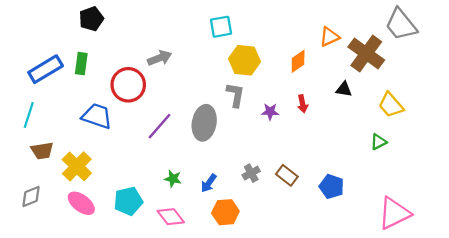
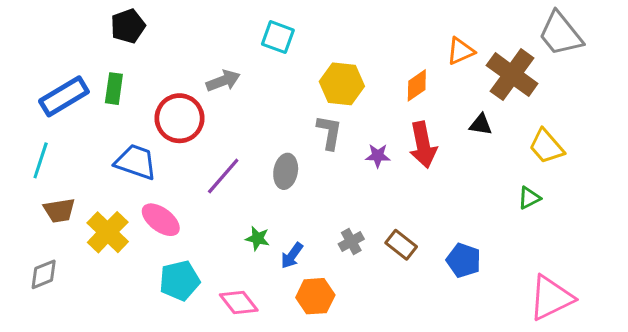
cyan square: (221, 27) -> (278, 37), moved, turned 30
red arrow: (303, 104) -> (423, 145), size x1.8
gray ellipse: (204, 123) -> (286, 171), size x0.7
green star: (173, 179) -> (258, 238), moved
pink ellipse: (81, 203) -> (161, 220), moved

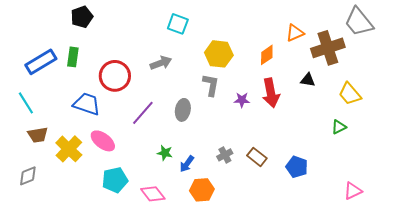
brown cross: (512, 75) -> (328, 48), turned 36
gray arrow: (223, 81) -> (161, 63), moved
cyan line: (41, 160) -> (26, 103), turned -50
pink triangle: (551, 298) -> (353, 191), size x0.6

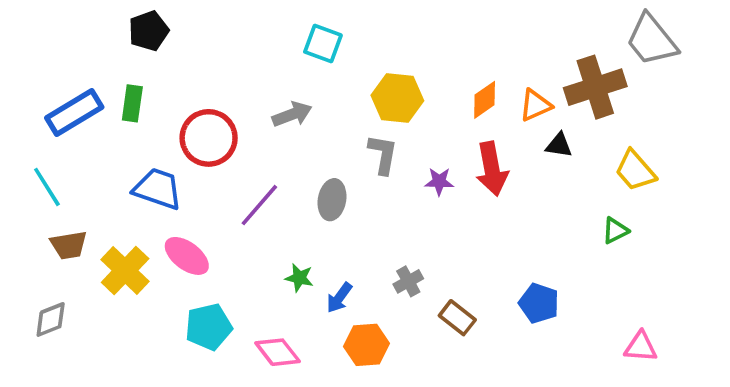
orange triangle: (295, 33) -> (535, 105), moved
brown rectangle: (257, 157) -> (457, 318), moved
pink triangle: (353, 191) -> (641, 347), turned 30

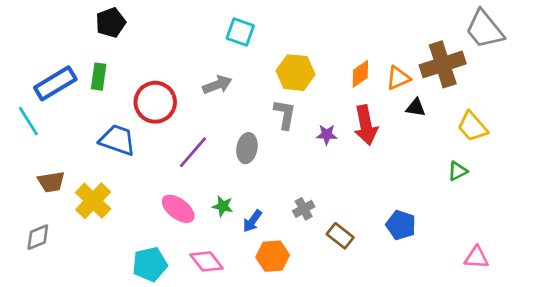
cyan line: (47, 187) -> (28, 121), moved
pink ellipse: (187, 256) -> (178, 209), moved
cyan pentagon: (209, 327) -> (150, 264), moved

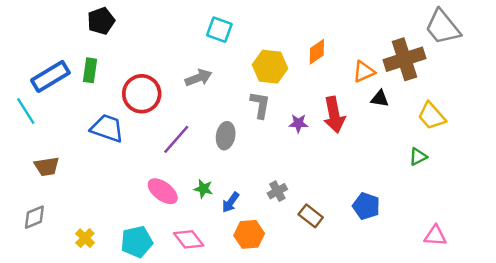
orange diamond: (360, 74) -> (317, 52), moved
yellow cross: (93, 201) -> (85, 238), moved, size x0.6

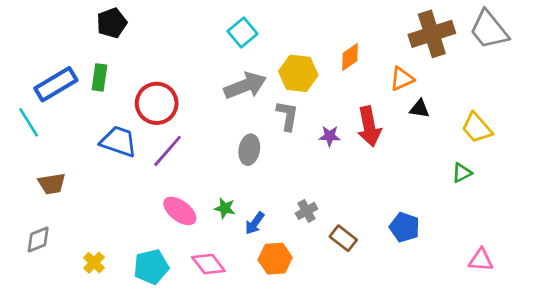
cyan square: (219, 30) -> (242, 32), turned 30
brown cross: (404, 59) -> (432, 34), moved
gray arrow: (198, 78) -> (245, 86), moved, size x1.4
purple line: (176, 139) -> (168, 151), moved

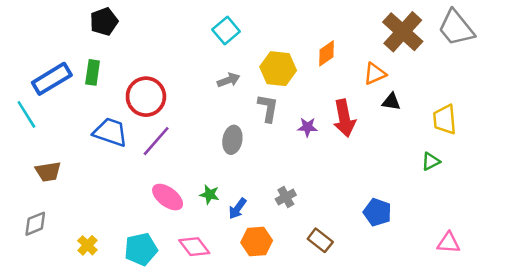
brown cross: (432, 34) -> (403, 32), turned -30
gray arrow: (245, 86) -> (229, 80), size x0.6
yellow trapezoid: (477, 128) -> (445, 119), turned 36
brown rectangle: (343, 238) -> (320, 240), moved

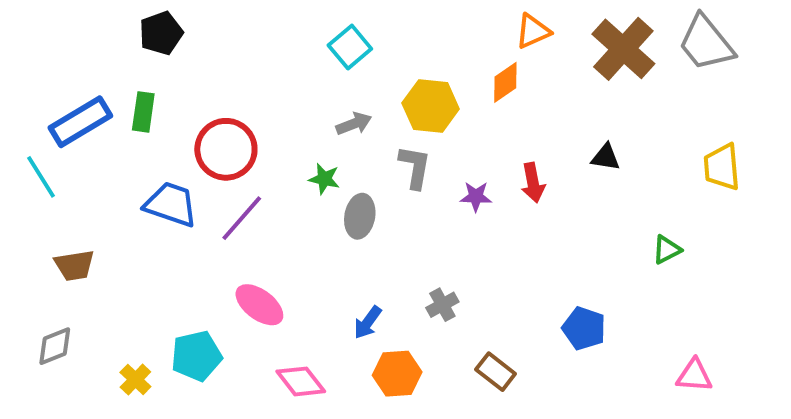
orange triangle: (375, 74) -> (533, 31), moved
red arrow: (344, 118) -> (533, 183), size x0.7
yellow trapezoid: (445, 119) -> (722, 167), moved
green star: (210, 194) -> (324, 179), moved
cyan pentagon: (141, 249) -> (196, 356), moved

